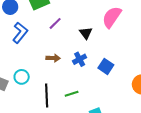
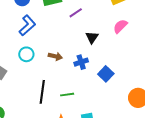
pink semicircle: (112, 17) -> (120, 26), size x0.7
purple line: (55, 23) -> (76, 13), moved
cyan circle: (22, 77) -> (26, 54), moved

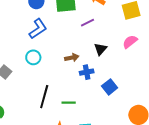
brown arrow: (55, 56) -> (72, 58), moved, turned -32

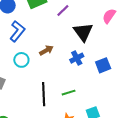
black triangle: (100, 49) -> (83, 32), size x1.5
brown arrow: (72, 58) -> (46, 50), moved
blue square: (110, 87) -> (103, 65), turned 35

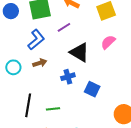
blue L-shape: (17, 31) -> (36, 40), moved
black triangle: (83, 32) -> (79, 52), turned -35
blue square: (103, 65) -> (92, 89), turned 35

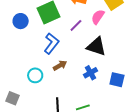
pink semicircle: (108, 42) -> (98, 17), moved

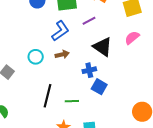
pink semicircle: (98, 17) -> (132, 38), moved
blue square: (117, 80) -> (99, 87), moved

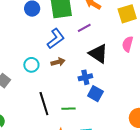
pink semicircle: (132, 38) -> (128, 44), turned -35
black line: (47, 96) -> (44, 104), turned -30

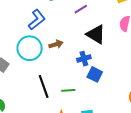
blue L-shape: (56, 39) -> (37, 20), moved
cyan circle: (31, 65) -> (30, 48), size x1.6

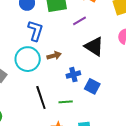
blue L-shape: (37, 20) -> (35, 31), turned -35
blue cross: (84, 59) -> (73, 75), moved

